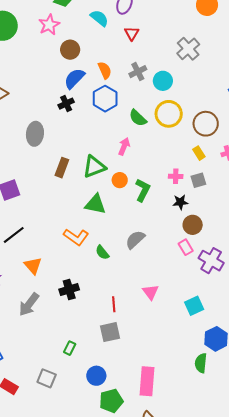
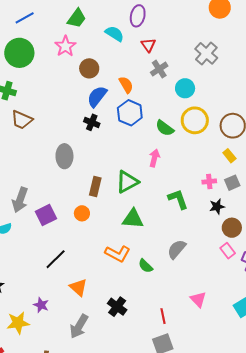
gray cross: (138, 72) -> (159, 69), moved
black cross: (66, 104) -> (92, 122), turned -35
orange circle: (120, 180) -> (82, 213), moved
green L-shape: (143, 190) -> (178, 199), turned -40
black cross: (69, 290) -> (117, 307), turned -30

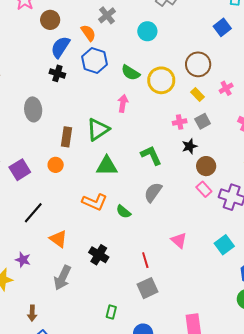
gray cross: (159, 69) -> (107, 15), moved
yellow circle: (195, 120) -> (161, 80), moved
green L-shape: (178, 199) -> (151, 155), moved

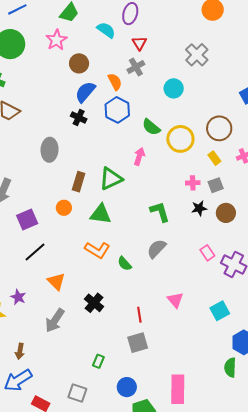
green triangle: (107, 166) -> (101, 214), moved
brown circle: (206, 166) -> (226, 213), moved
purple square: (20, 170) -> (27, 219), moved

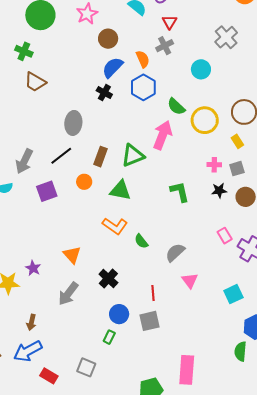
pink arrow: (139, 156) -> (163, 135), size x1.6
gray semicircle: (157, 249) -> (175, 253), moved
black line: (35, 252) -> (61, 156), moved
blue circle: (127, 387) -> (119, 314), moved

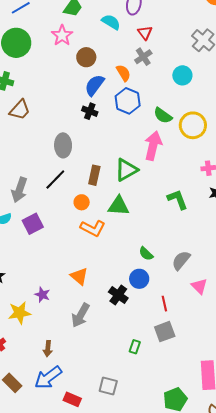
brown trapezoid: (35, 82) -> (20, 110), turned -70
purple square: (47, 191) -> (33, 224), moved
orange L-shape: (115, 226) -> (93, 228), moved
blue circle: (119, 314) -> (139, 279), moved
green rectangle: (109, 337) -> (135, 347), moved

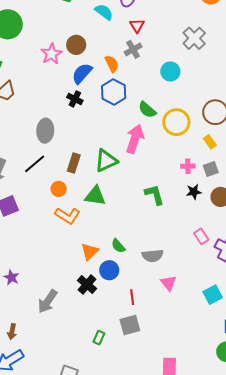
pink star: (62, 35) -> (51, 54), moved
gray semicircle: (181, 260) -> (153, 256), turned -140
orange triangle: (79, 276) -> (90, 252), moved, turned 30

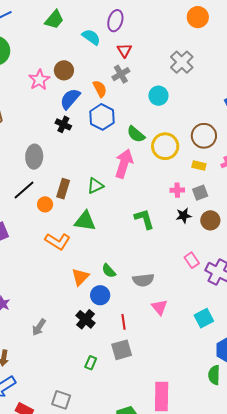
yellow rectangle: (210, 142) -> (199, 166), turned -40
green triangle: (106, 161) -> (95, 186), size x0.7
orange circle: (59, 189) -> (45, 204), moved
black cross: (87, 284) -> (86, 319), moved
gray arrow: (48, 301) -> (39, 327), size x0.7

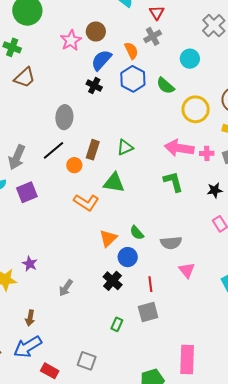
green semicircle: (136, 134) -> (165, 86), moved
pink arrow: (124, 164) -> (179, 148), moved, turned -100
black star: (184, 216) -> (215, 190), moved

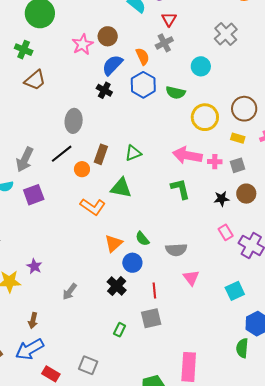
green semicircle: (165, 86) -> (176, 93), turned -30

